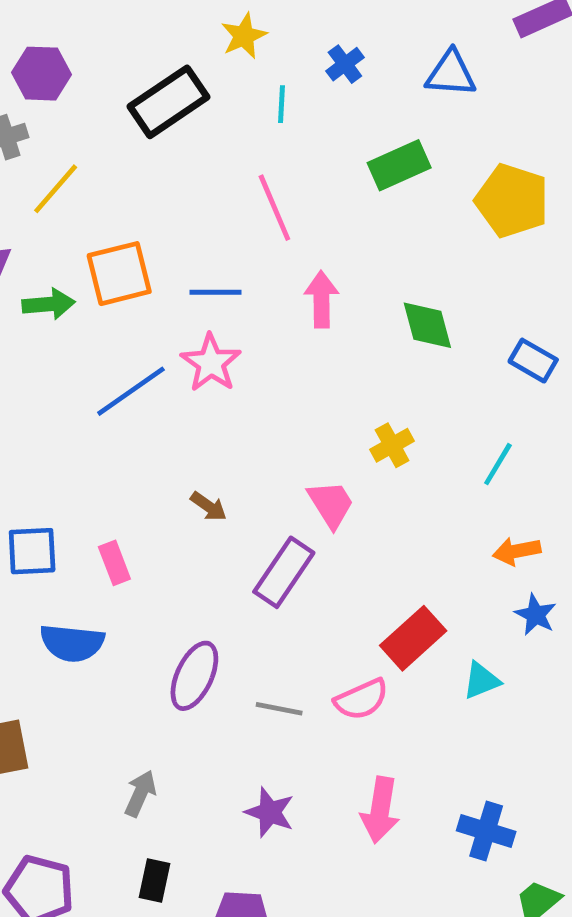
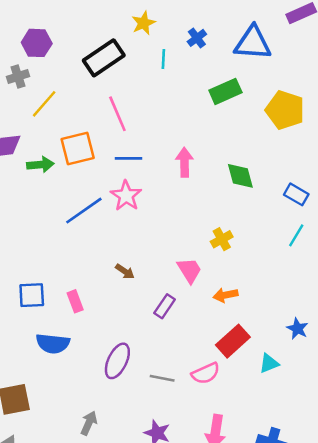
blue triangle: (451, 74) -> (253, 43), size x1.4
pink line: (274, 208) -> (117, 114), moved
cyan line: (498, 464) -> (296, 235), moved
orange arrow: (517, 551) -> (225, 295), moved
purple rectangle: (284, 572) -> (165, 306), size x0.7

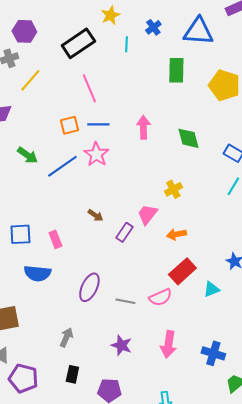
green rectangle: (225, 91) -> (176, 70), turned -65
orange square: (78, 149) -> (69, 125), moved, size x0.7
green arrow: (40, 165) -> (27, 155), moved, turned 40
pink trapezoid: (189, 270) -> (147, 214), turned -110
purple rectangle: (165, 306) -> (124, 232), moved

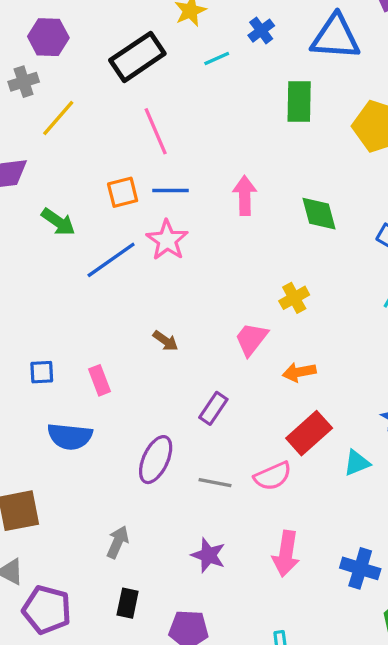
cyan line: (126, 44) -> (217, 59), turned 63
green arrow: (27, 155) -> (58, 222), moved
purple rectangle: (124, 232) -> (213, 408), moved
blue square: (20, 234) -> (42, 372), size x0.7

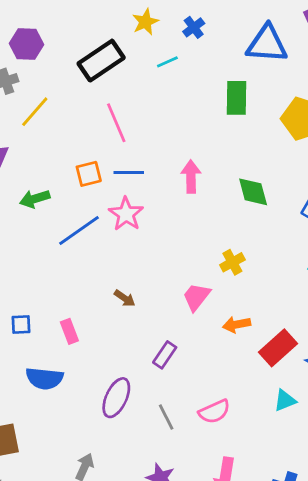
blue cross: (261, 31) -> (194, 27), moved
green arrow: (58, 222) -> (35, 199), turned 128
red rectangle: (309, 433) -> (278, 348), moved
gray line: (215, 483) -> (166, 417), turned 52

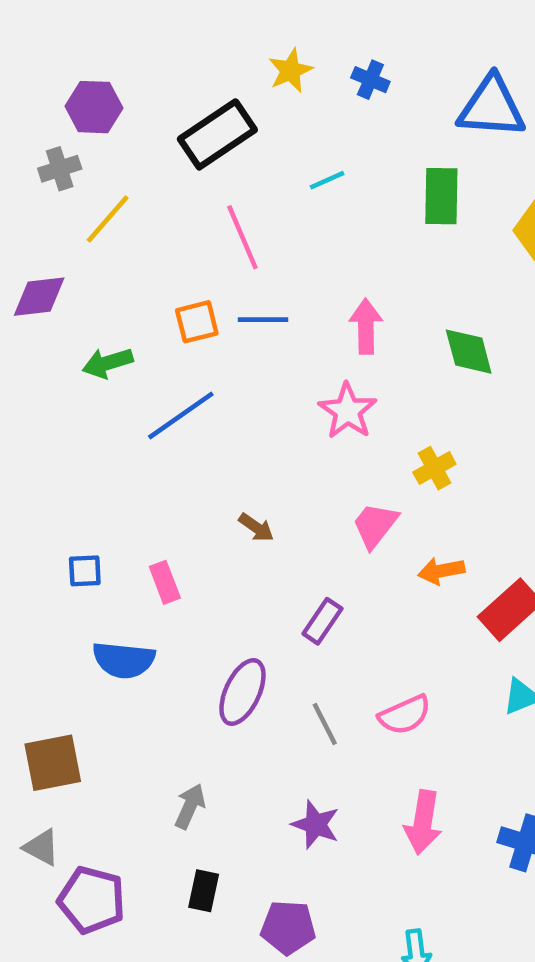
blue cross: (194, 27) -> (370, 80), turned -30
cyan line: (167, 62) -> (327, 180), moved
pink star: (126, 214) -> (348, 411), moved

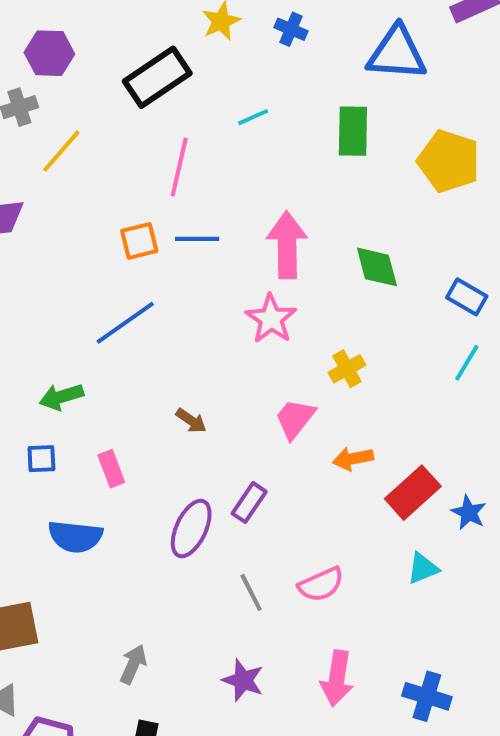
pink line: (242, 237) -> (179, 167), turned 36
pink arrow: (366, 326) -> (287, 245), size x1.4
green arrow: (108, 363) -> (61, 397), moved
purple ellipse: (242, 692) -> (191, 529), moved

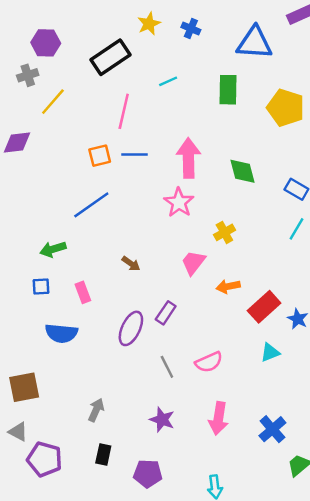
blue cross: (427, 696) -> (272, 429), turned 32

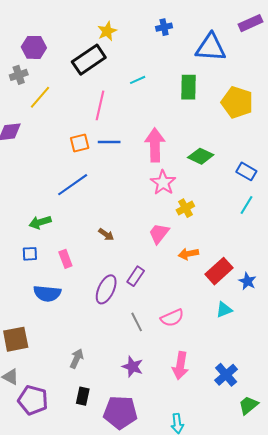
yellow star: (149, 24) -> (107, 31), moved
blue cross: (191, 28) -> (164, 27), moved, turned -35
green diamond: (242, 171) -> (201, 156), turned -50
pink star: (179, 202) -> (163, 183), moved
purple pentagon: (148, 474) -> (120, 412), size x1.4

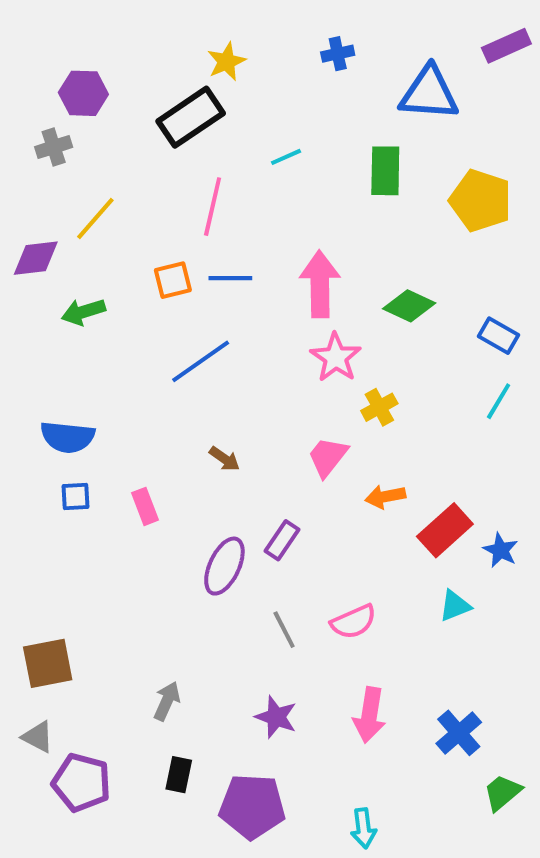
yellow line: (40, 97) -> (95, 218), moved
blue line: (73, 185) -> (201, 361), moved
green arrow: (40, 222) -> (83, 312), moved
blue semicircle: (47, 293) -> (68, 437), moved

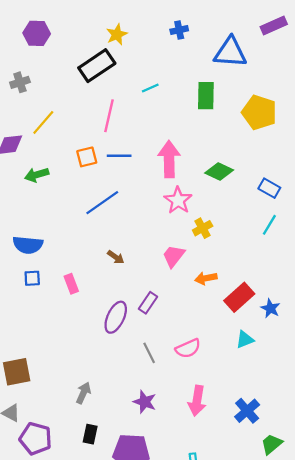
purple hexagon: (83, 93) -> (37, 33), moved

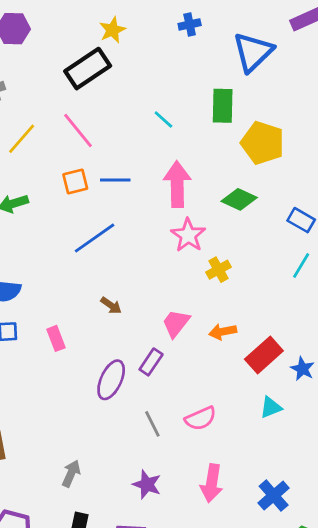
blue triangle: (230, 52) -> (253, 52), turned -48
cyan line: (150, 88) -> (163, 120), moved, turned 66
yellow pentagon: (259, 112) -> (263, 143), moved
pink line: (109, 116) -> (78, 131), moved, turned -52
pink trapezoid: (174, 256) -> (176, 323), moved

